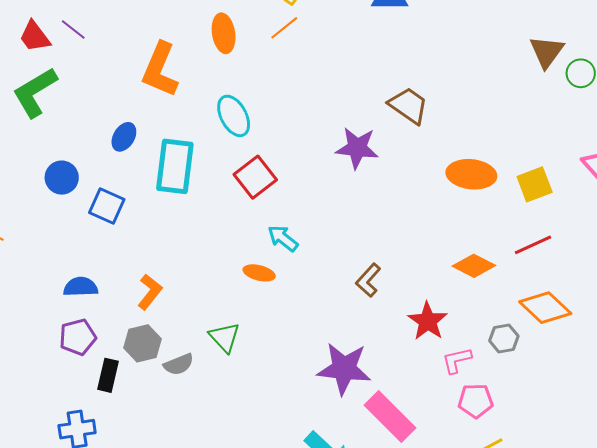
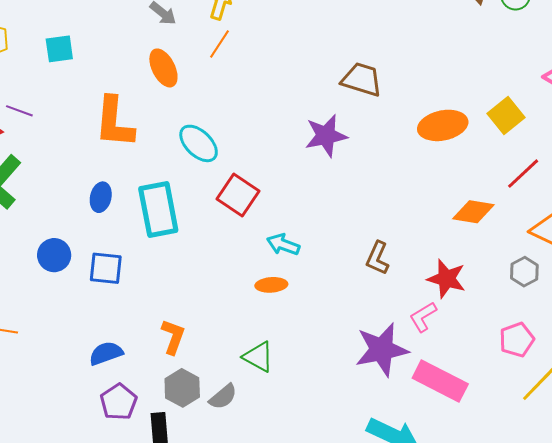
pink L-shape: (457, 360) -> (423, 317), moved

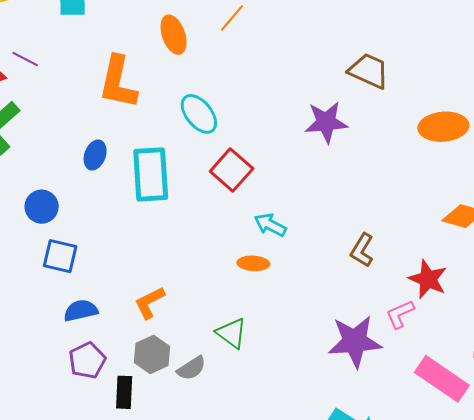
blue square: (106, 268) -> (60, 256), moved
orange L-shape: (173, 337) -> (149, 302), turned -144
pink rectangle: (440, 381) -> (442, 379), moved

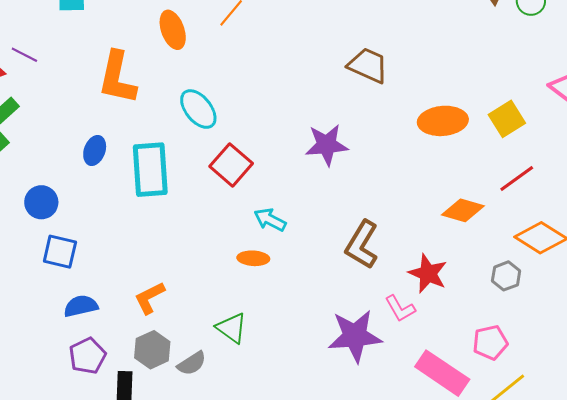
purple star: (326, 122) -> (327, 145), moved
brown L-shape: (362, 250) -> (362, 245), size x1.4
pink L-shape: (400, 314) -> (400, 308), turned -96

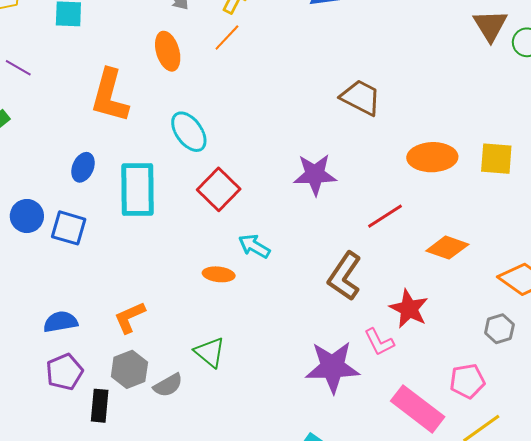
yellow square: (507, 119) -> (496, 159), turned 33
red line: (517, 178) -> (385, 216), moved
blue square: (60, 252) -> (69, 228), moved
orange ellipse: (253, 258) -> (219, 274), moved
gray hexagon: (506, 276) -> (499, 329), moved

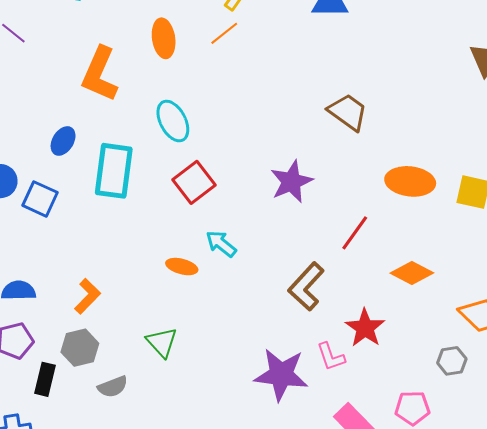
purple star: (315, 175) -> (291, 182), turned -30
red line: (385, 216) -> (355, 233), turned -30
orange L-shape: (130, 317) -> (87, 296), turned 150
gray semicircle: (168, 385) -> (113, 387), moved

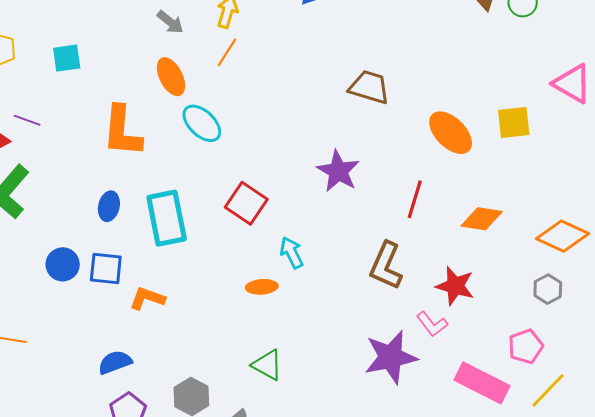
cyan ellipse: (173, 121) -> (202, 123), moved
orange ellipse: (410, 181) -> (451, 133), turned 57
cyan arrow: (221, 244) -> (292, 253), turned 44
orange L-shape: (87, 296) -> (147, 298), moved, turned -96

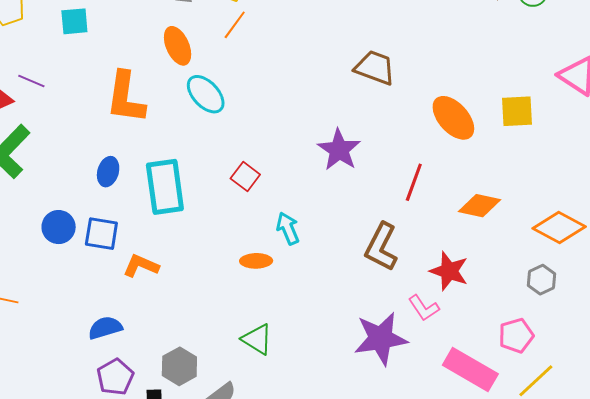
red square: (246, 203) -> (245, 177), size x0.7

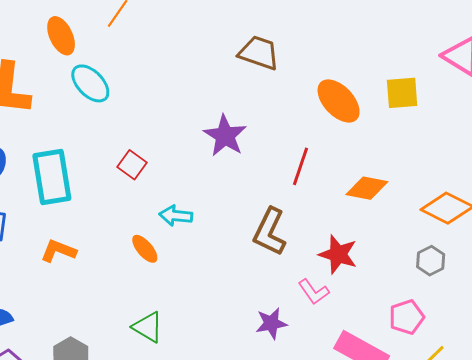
cyan arrow: (288, 228) -> (176, 216), turned -60
orange ellipse: (256, 261) -> (145, 249), turned 52
orange L-shape: (141, 266) -> (58, 251), moved
purple star: (381, 338) -> (271, 323), size x0.6

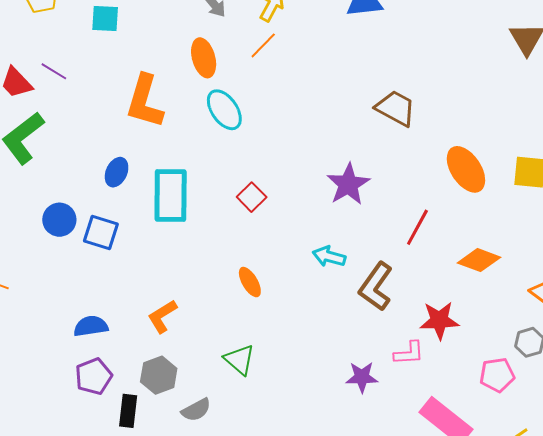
cyan arrow: (176, 216) -> (329, 256), moved
orange L-shape: (58, 251) -> (162, 316), moved, turned -63
red star: (338, 254) -> (439, 320), turned -30
pink L-shape: (314, 292) -> (409, 353), turned -68
pink pentagon: (407, 317) -> (497, 375), moved

